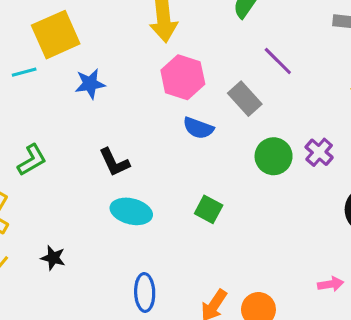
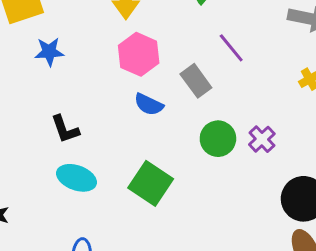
green square: (209, 209) -> (151, 183), size x1.6

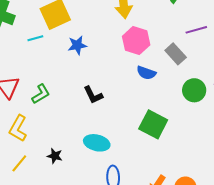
purple line: (231, 48) -> (196, 30), turned -60
cyan ellipse: (77, 178) -> (97, 143), moved

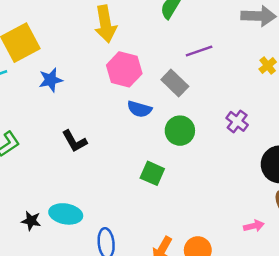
green circle: (194, 90) -> (180, 131), moved
green square: (153, 124) -> (152, 173), size x0.7
cyan ellipse: (97, 143) -> (66, 214), moved

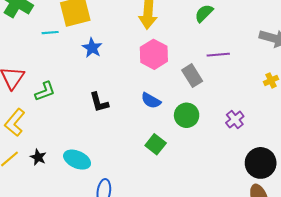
blue star: (51, 80) -> (92, 48), turned 30
blue semicircle: (139, 109) -> (151, 101), moved
black star: (31, 221) -> (38, 157), moved

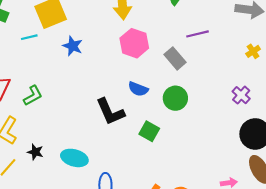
black L-shape: (99, 102) -> (110, 112), moved, size x1.4
purple cross: (235, 119) -> (241, 95), moved
black star: (38, 157) -> (35, 152), moved

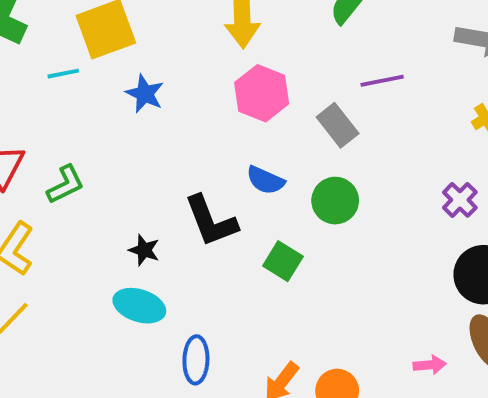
black star: (35, 152) -> (144, 250), moved

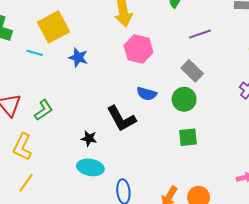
cyan line: (63, 74) -> (35, 53), turned 35
gray rectangle: (338, 125) -> (192, 71), moved
green square: (283, 261) -> (188, 137), moved, turned -30

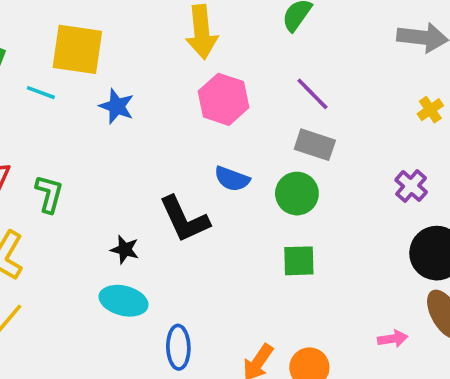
yellow square: (53, 27) -> (77, 49), turned 32
purple line: (200, 34) -> (312, 94), moved, turned 60
gray rectangle: (192, 71) -> (315, 145), turned -30
green L-shape: (44, 110) -> (49, 194), turned -45

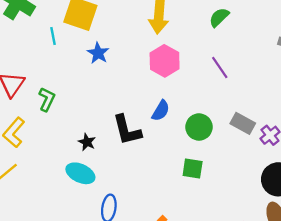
cyan line: (41, 93) -> (53, 36), turned 48
gray rectangle: (315, 145) -> (243, 123), moved
blue semicircle: (232, 179) -> (161, 111), turned -90

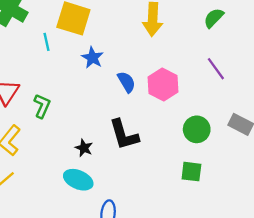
pink hexagon: (165, 61) -> (163, 84), moved
blue semicircle: (161, 111) -> (126, 82), moved, turned -60

